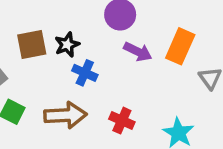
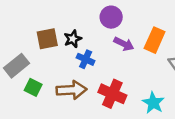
red cross: (122, 121) -> (112, 94), size x1.5

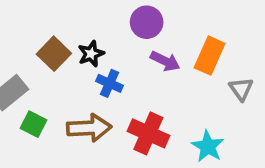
brown square: (47, 39) -> (54, 54), turned -35

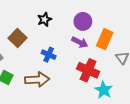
purple circle: (147, 22) -> (83, 21), moved
black star: (91, 54) -> (44, 19), moved
red cross: (148, 133) -> (88, 70), moved

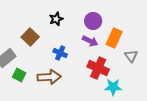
cyan star: (104, 90) -> (113, 87), turned -30

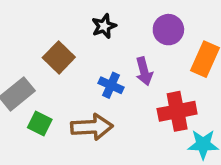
purple arrow: (90, 41) -> (144, 71), moved, turned 49
red cross: (98, 68) -> (177, 111), turned -35

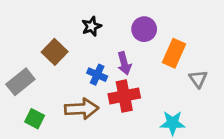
red cross: (177, 111) -> (124, 96), moved
green square: (40, 123) -> (35, 119), moved

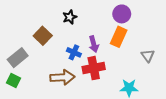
purple circle: (144, 29) -> (122, 14), moved
orange rectangle: (174, 53) -> (119, 37), moved
green square: (35, 119) -> (14, 81), moved

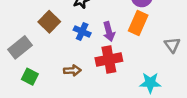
blue cross: (74, 52) -> (82, 32), moved
brown arrow: (62, 77) -> (72, 70), size x0.6
green square: (14, 81) -> (30, 77), moved

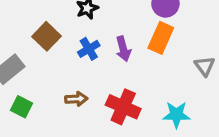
blue cross: (82, 32) -> (89, 49), turned 35
red cross: (109, 60) -> (123, 107), moved, turned 35

